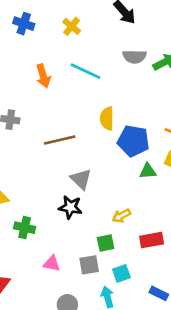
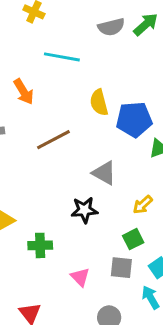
orange arrow: (43, 76) -> (24, 92), moved
gray triangle: (81, 179) -> (104, 173), moved
pink triangle: (52, 264) -> (80, 277), turned 48
gray square: (89, 265) -> (121, 268), turned 30

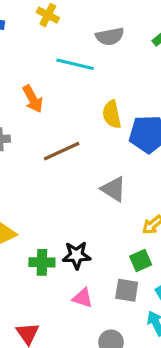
gray semicircle: (111, 27) -> (110, 36), moved
black star: (84, 210) -> (77, 255), moved
pink triangle: (80, 277) -> (83, 298), turned -30

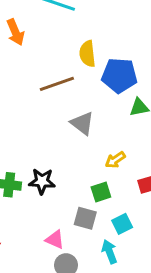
brown line: (62, 151) -> (57, 84), moved
pink triangle: (83, 298) -> (55, 240), moved

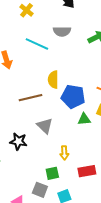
yellow arrow: (115, 160) -> (64, 153), turned -64
black star: (42, 181) -> (18, 141), moved

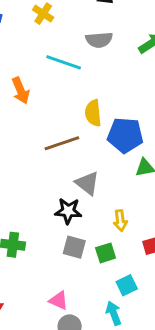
black star: (18, 141) -> (68, 211), moved
gray square: (40, 190) -> (74, 247), moved

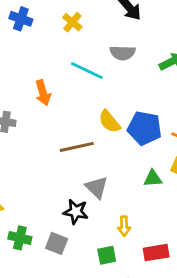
yellow semicircle: (93, 113) -> (109, 121), turned -40
blue pentagon: (125, 135) -> (144, 128), moved
gray square: (74, 247) -> (57, 243), moved

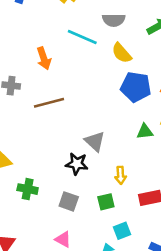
yellow semicircle: (109, 121) -> (122, 53), moved
brown line: (77, 147) -> (49, 103), moved
gray square: (57, 243) -> (69, 201), moved

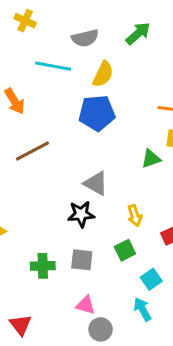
yellow semicircle: (122, 53) -> (103, 74), turned -100
blue pentagon: (136, 87) -> (97, 113), moved
green cross: (28, 189) -> (43, 266), moved

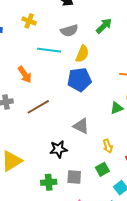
black star: (81, 214) -> (58, 149), moved

